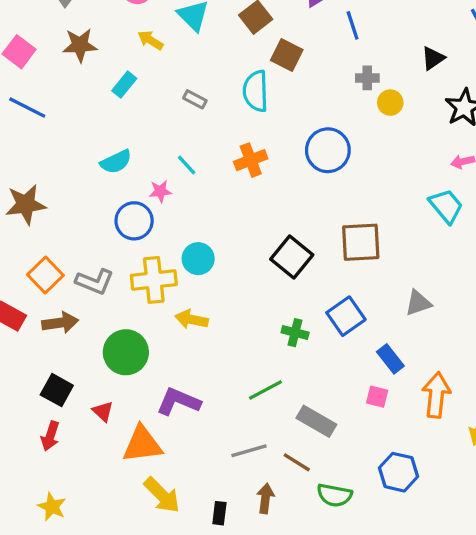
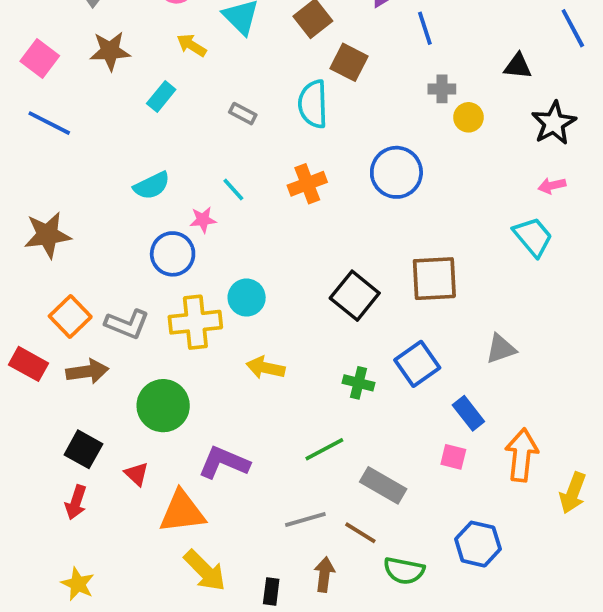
black triangle: (433, 58) -> (518, 66), turned 40
yellow arrow: (192, 319) -> (266, 368), moved

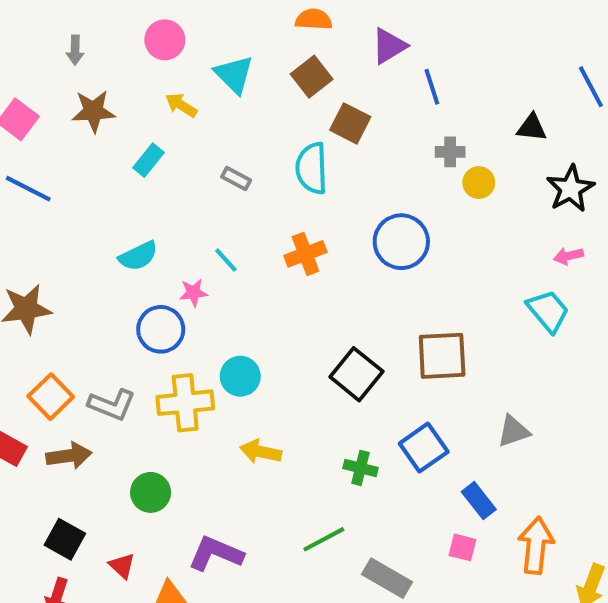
green circle: (163, 406) -> (151, 492), size x0.7

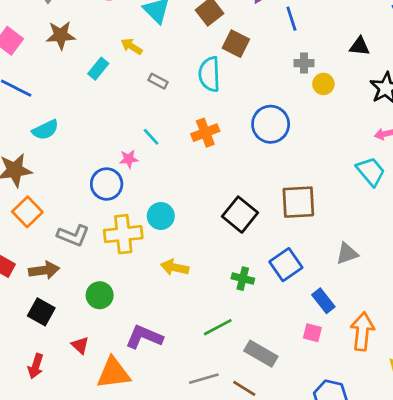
yellow arrow: (181, 105) -> (132, 46), moved
cyan semicircle: (138, 256) -> (45, 130), moved
orange square: (51, 397) -> (27, 212), moved
black square: (65, 539) -> (41, 312), moved

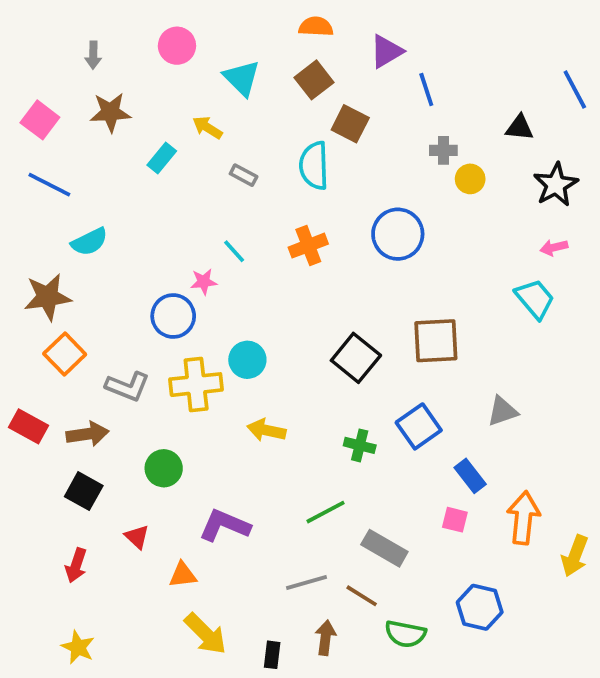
orange triangle: (114, 373) -> (183, 575), size x0.6

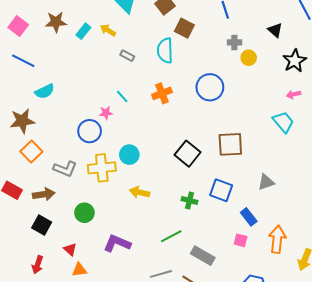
black triangle: (520, 128) -> (275, 30), turned 35
cyan rectangle: (162, 158) -> (83, 31), moved
blue square: (419, 426) -> (221, 190), turned -35
orange triangle: (183, 575) -> (79, 270), moved

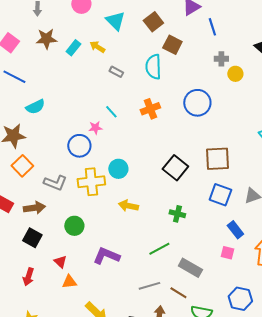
blue square: (221, 190) -> (220, 195), moved

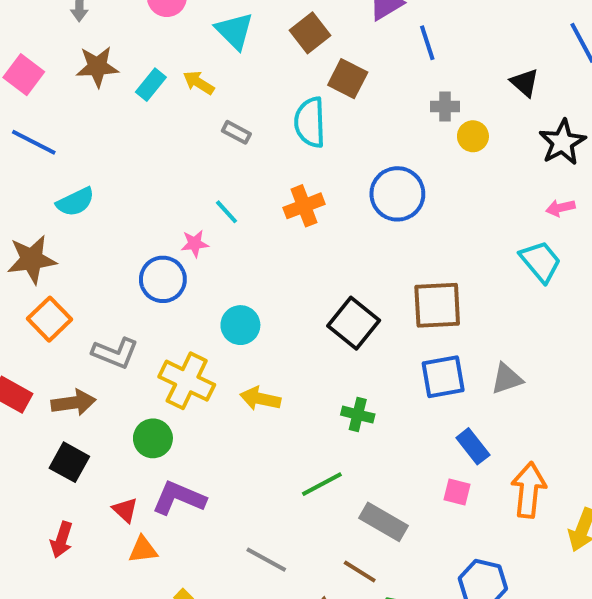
yellow cross: (91, 182) -> (187, 381), moved, turned 32
blue square: (220, 195) -> (443, 377), turned -30
purple L-shape: (106, 256) -> (179, 498), moved
gray line: (149, 286) -> (266, 560), moved, turned 45

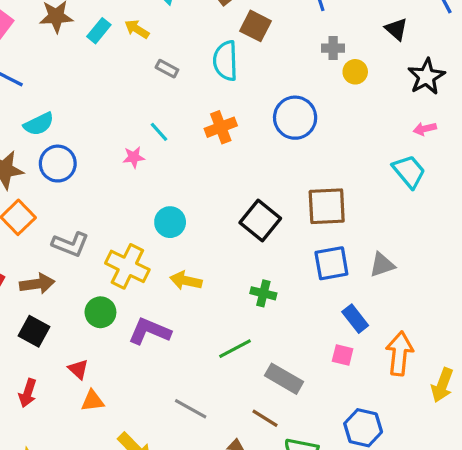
blue circle: (163, 279) -> (58, 164), moved
purple L-shape: (179, 498) -> (150, 331), moved

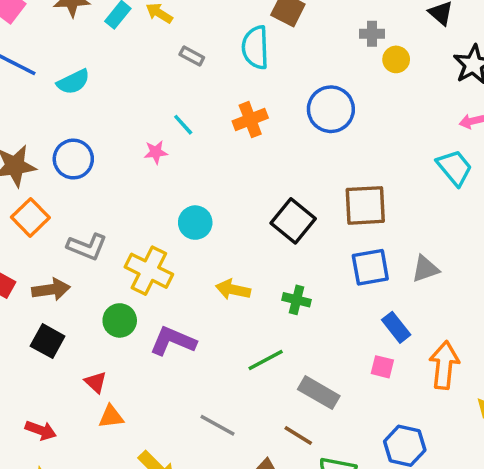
cyan semicircle: (39, 124) -> (73, 82), moved
yellow arrow: (186, 281) -> (233, 290), moved
red arrow: (28, 393) -> (41, 430), moved, turned -88

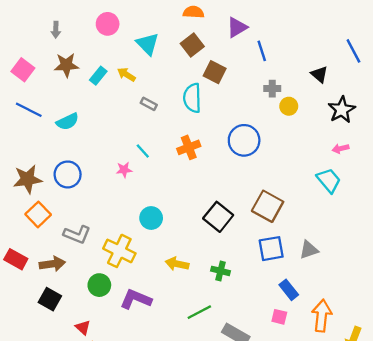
brown square: (365, 205) -> (268, 206), turned 32

